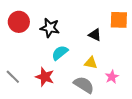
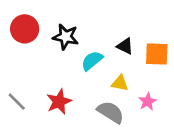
orange square: (119, 20) -> (157, 54), moved
cyan semicircle: (60, 53) -> (92, 61), moved
red star: (45, 77) -> (59, 102), turned 30

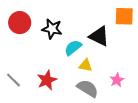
black triangle: (125, 46) -> (99, 36), size x1.5
orange square: (157, 54) -> (124, 16), moved
yellow triangle: (120, 83) -> (86, 65), moved

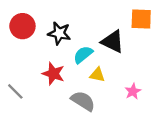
red star: (47, 80) -> (53, 74), moved, turned -30
gray semicircle: (88, 88) -> (83, 101), moved

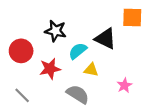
red circle: (22, 26) -> (21, 51), moved
red star: (53, 74) -> (50, 69), turned -30
gray line: (15, 91) -> (22, 95), moved

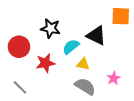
gray semicircle: (78, 94) -> (85, 86), moved

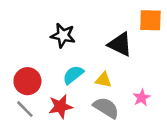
red circle: (19, 47) -> (27, 81), moved
cyan semicircle: (71, 47) -> (73, 75), moved
red star: (45, 63) -> (60, 107), moved

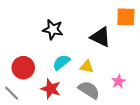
red star: (60, 107) -> (51, 89), turned 30
gray line: (25, 109) -> (12, 93), moved

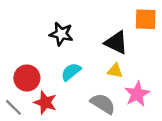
yellow triangle: (87, 67) -> (115, 71), moved
pink star: (119, 81) -> (137, 94), size x1.5
red star: (51, 89) -> (45, 102), moved

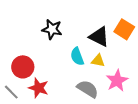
orange square: (146, 19) -> (124, 29), moved, turned 30
cyan semicircle: (71, 72) -> (77, 56), moved, turned -72

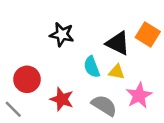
red star: (38, 88) -> (62, 99), moved

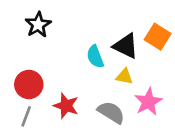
black star: (62, 34) -> (38, 25), moved, turned 30
cyan semicircle: (92, 67) -> (95, 57), moved
gray line: (13, 109) -> (26, 116), moved, turned 66

